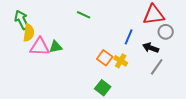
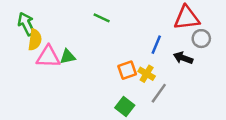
orange square: (105, 58) -> (127, 70), turned 35
gray line: (157, 67) -> (159, 93), moved

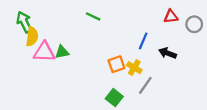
red triangle: (187, 18) -> (171, 16), size x0.6
gray circle: (201, 39) -> (194, 24), moved

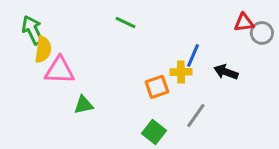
red triangle: (171, 16) -> (244, 22), moved
green triangle: (62, 52) -> (84, 105), moved
yellow cross: (134, 68) -> (181, 72), moved, turned -32

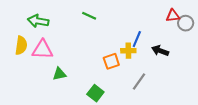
green arrow: (33, 30) -> (38, 21), moved, turned -54
yellow semicircle: (43, 49) -> (21, 45), moved
green square: (154, 132) -> (95, 93), moved

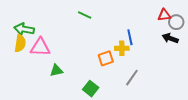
green arrow: (38, 21) -> (24, 29), moved
blue line: (137, 39) -> (130, 37), turned -35
black arrow: (160, 51) -> (170, 38), moved

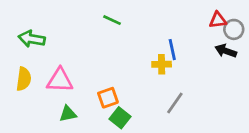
yellow semicircle: (20, 43) -> (24, 79), moved
pink triangle: (40, 47) -> (60, 80), moved
orange square: (106, 58) -> (108, 98), moved
green triangle: (56, 70) -> (68, 114), moved

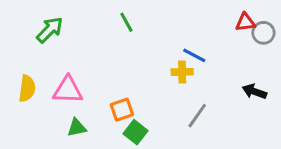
green line: (112, 20) -> (126, 22), turned 36
green arrow: (32, 39) -> (50, 30), moved, turned 125
blue line: (172, 50) -> (194, 55), turned -50
black arrow: (226, 51) -> (254, 92), moved

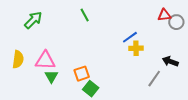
blue line: (194, 55) -> (130, 37), turned -63
yellow cross: (182, 72) -> (136, 48), moved
gray line: (197, 116) -> (154, 79), moved
green triangle: (77, 128) -> (51, 77), moved, turned -48

